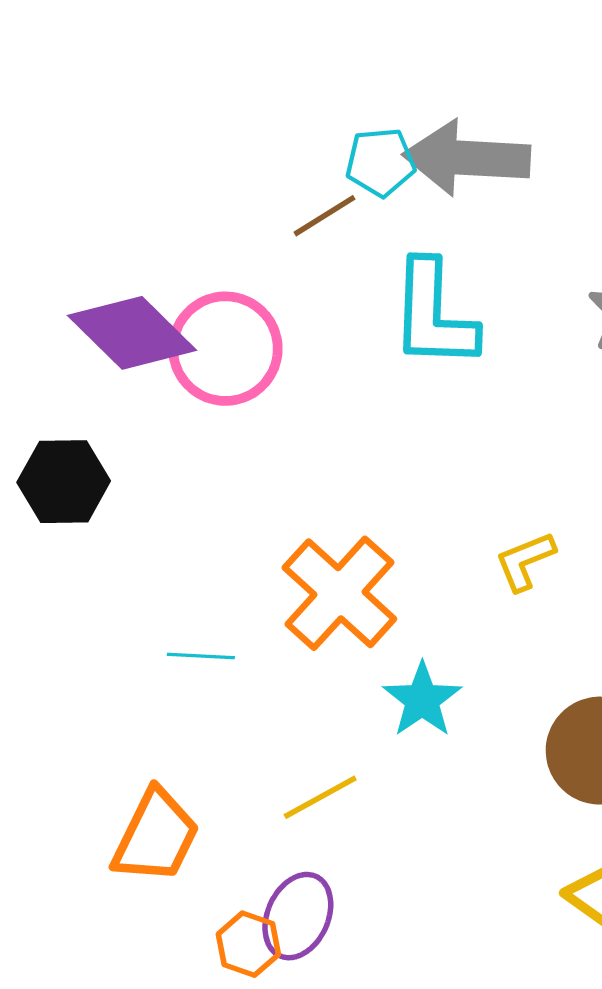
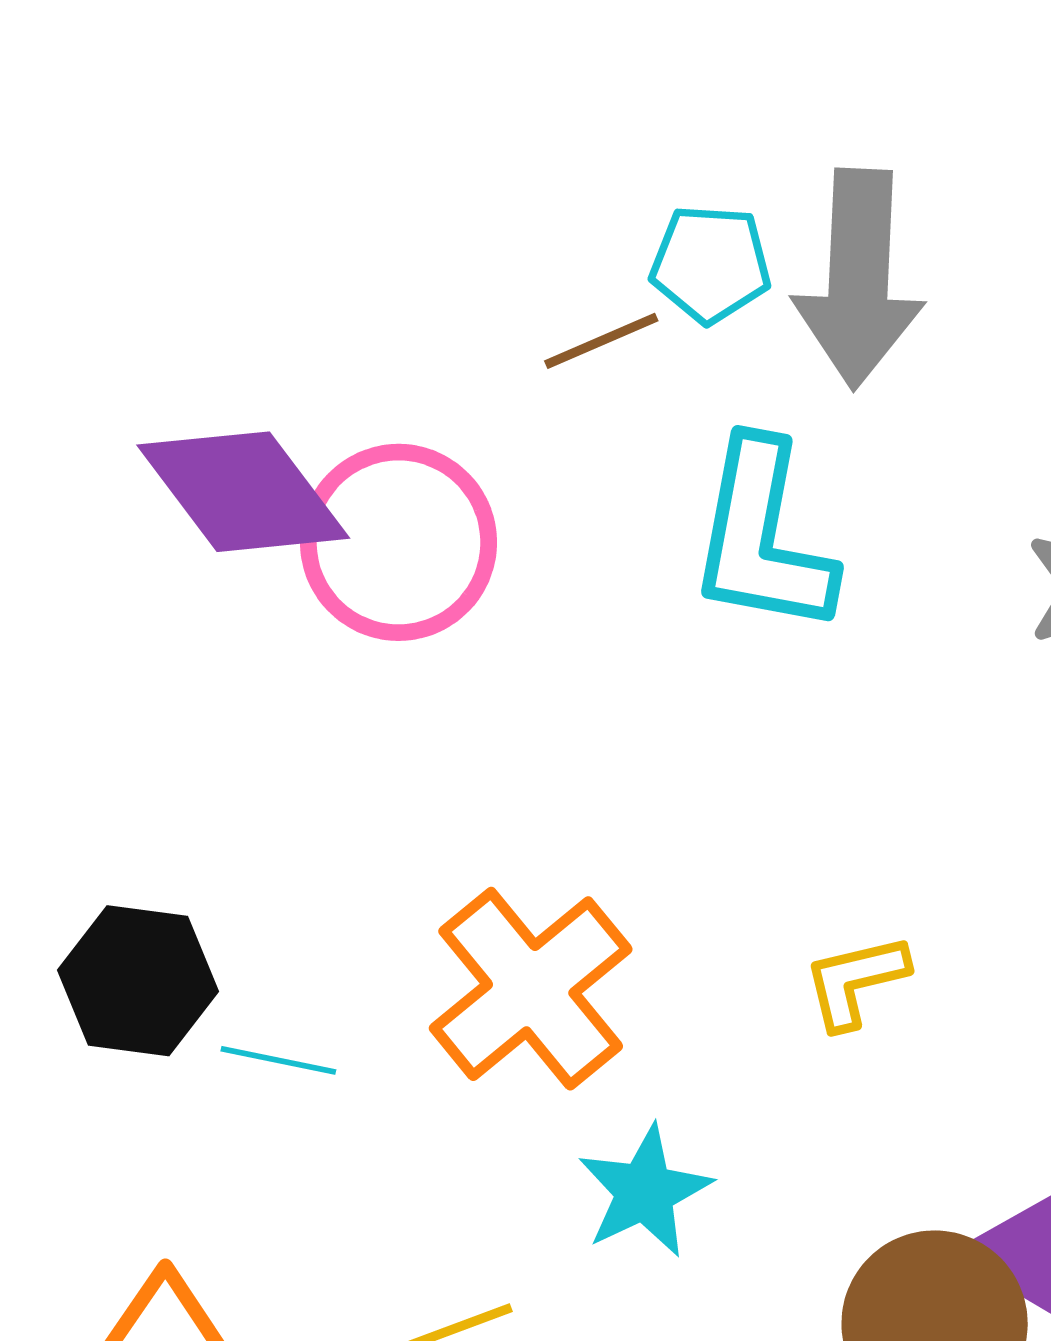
gray arrow: (467, 158) -> (859, 279), turned -99
black hexagon: (64, 482) -> (138, 981), moved

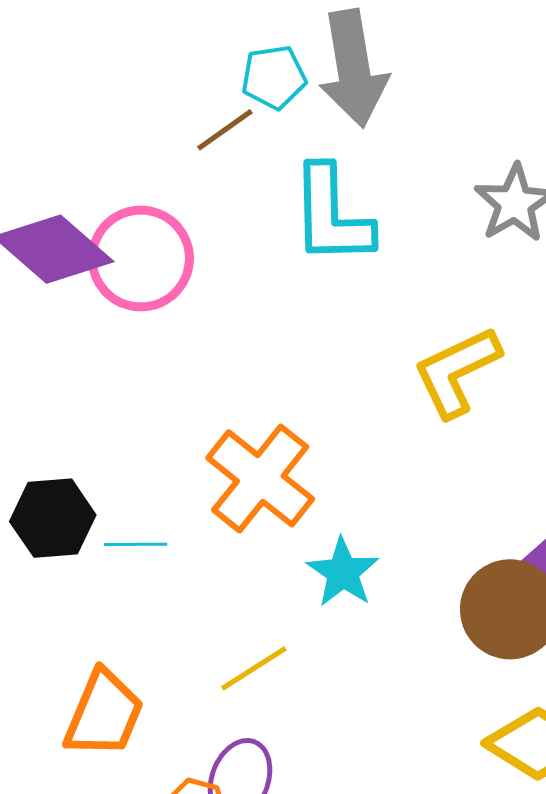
yellow L-shape: (855, 981) -> (457, 372), moved, size x1.6

